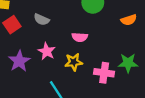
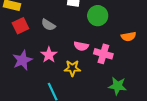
green star: (128, 63) -> (117, 86), moved
pink cross: (104, 73) -> (103, 54), moved

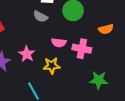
gray semicircle: (48, 25) -> (40, 17), moved

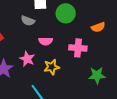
gray semicircle: (40, 17) -> (28, 21), moved
pink semicircle: (59, 43) -> (46, 41), moved

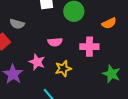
gray semicircle: (28, 21) -> (17, 24), moved
green star: (97, 75) -> (111, 74), turned 30

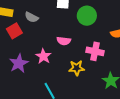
yellow star: (63, 69) -> (77, 68), moved

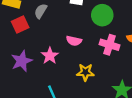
gray semicircle: (32, 17) -> (41, 11), turned 88
pink cross: (95, 51) -> (110, 45), moved

